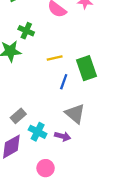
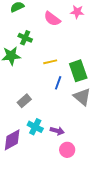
gray triangle: (75, 114) -> (82, 97), moved
gray rectangle: (18, 116) -> (24, 101), moved
pink circle: (46, 168) -> (67, 150), moved

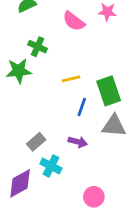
gray triangle: (82, 97) -> (114, 126), turned -36
gray rectangle: (24, 101) -> (36, 142), moved
purple arrow: (57, 131) -> (78, 142), moved

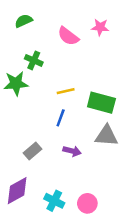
green rectangle: (109, 91) -> (101, 103), turned -56
blue line: (82, 107) -> (61, 118), moved
cyan cross: (51, 166) -> (54, 201), moved

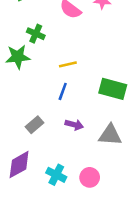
green rectangle: (101, 103) -> (113, 89), moved
gray triangle: (106, 136) -> (110, 135), moved

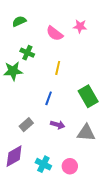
yellow line: (68, 64) -> (58, 68), moved, turned -64
green rectangle: (113, 89) -> (88, 96), turned 45

